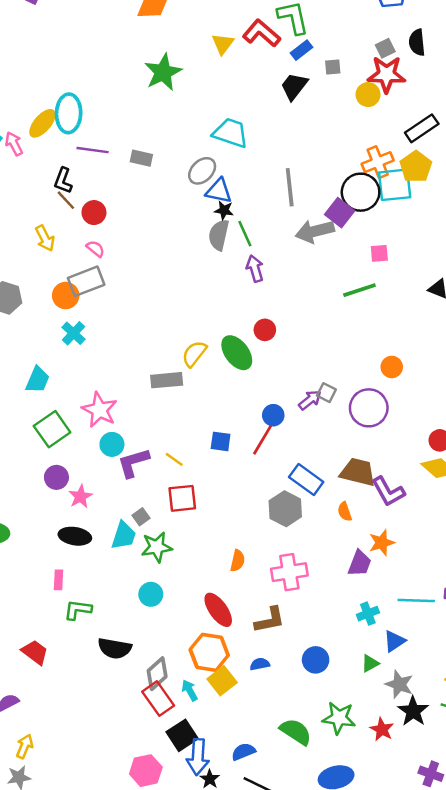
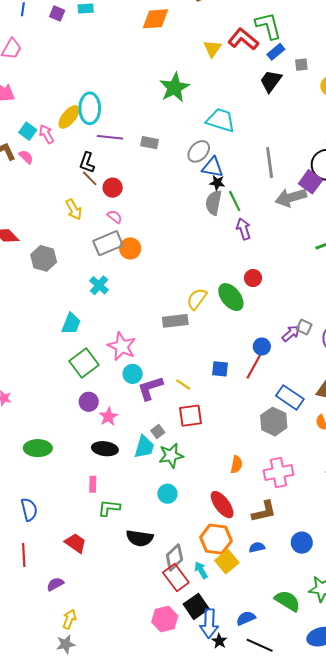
green star: (163, 72) -> (174, 88), moved
orange circle: (66, 296) -> (130, 248), moved
pink hexagon: (146, 771) -> (165, 619), moved

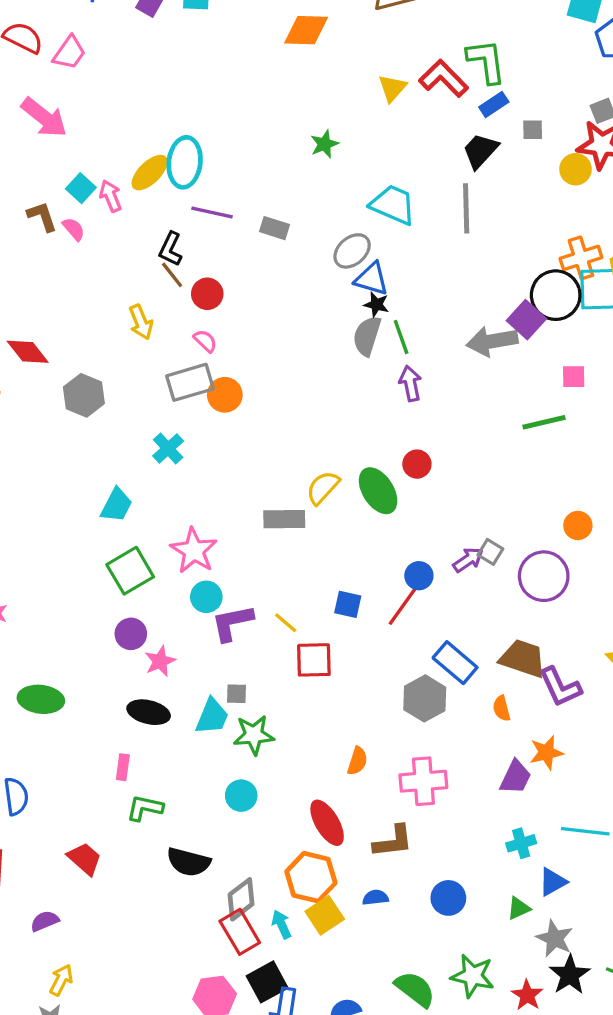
green star: (174, 88) -> (324, 144), size x0.6
gray line: (270, 162) -> (466, 208), moved
red square: (191, 416) -> (314, 660), moved
gray square: (158, 431) -> (237, 694), turned 32

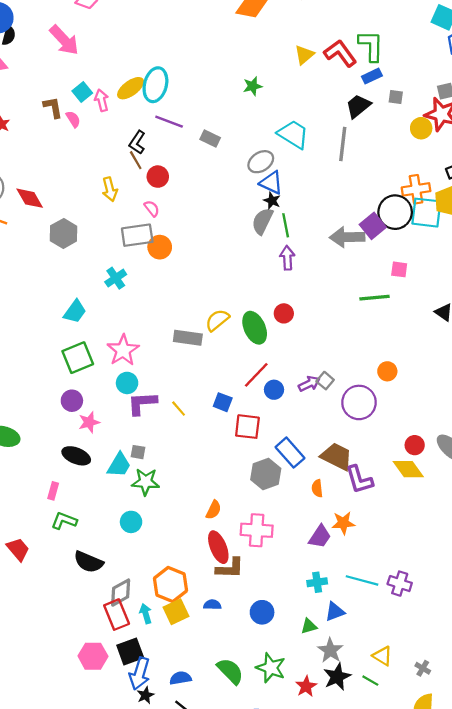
red line: (403, 606) -> (256, 375), moved
red square: (314, 660) -> (247, 427), moved
red ellipse: (327, 823) -> (218, 547), moved

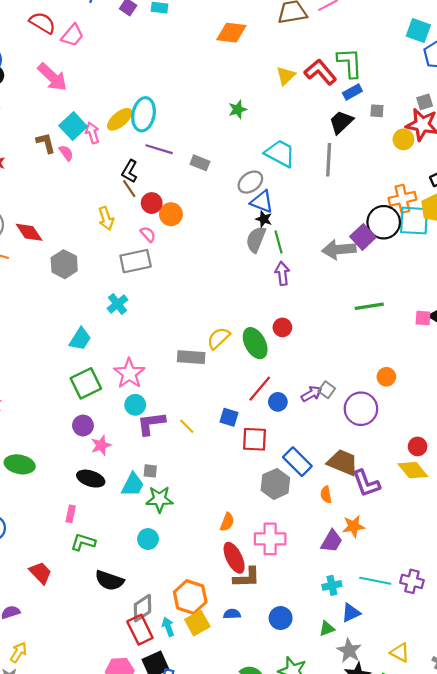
cyan square: (82, 92) -> (73, 126), size x1.4
orange circle: (160, 247) -> (171, 214), moved
pink square: (399, 269) -> (423, 318), moved

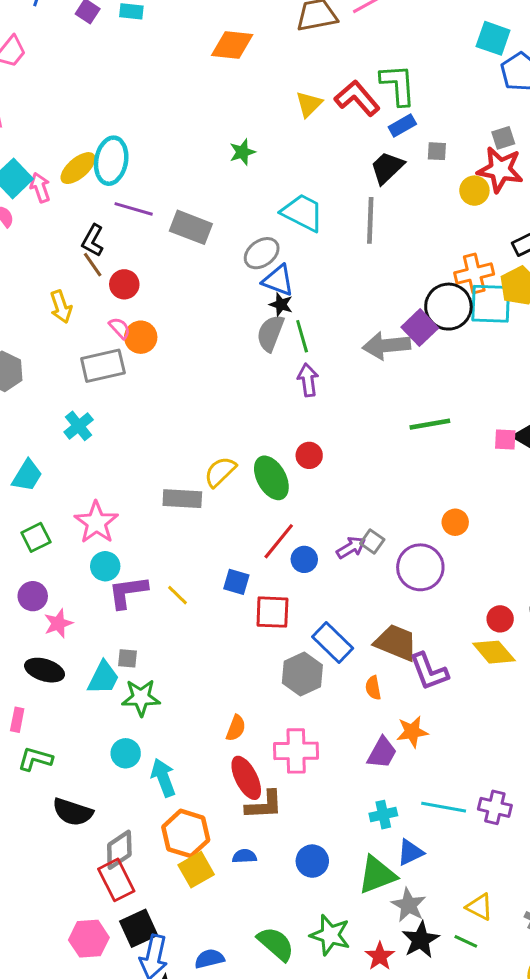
gray rectangle: (200, 163) -> (191, 227), size x1.5
orange circle: (171, 214) -> (141, 337), moved
green square: (86, 383) -> (36, 537), size x0.7
cyan arrow: (168, 627) -> (163, 778), moved, size x1.4
green triangle: (327, 629) -> (377, 875), size x1.8

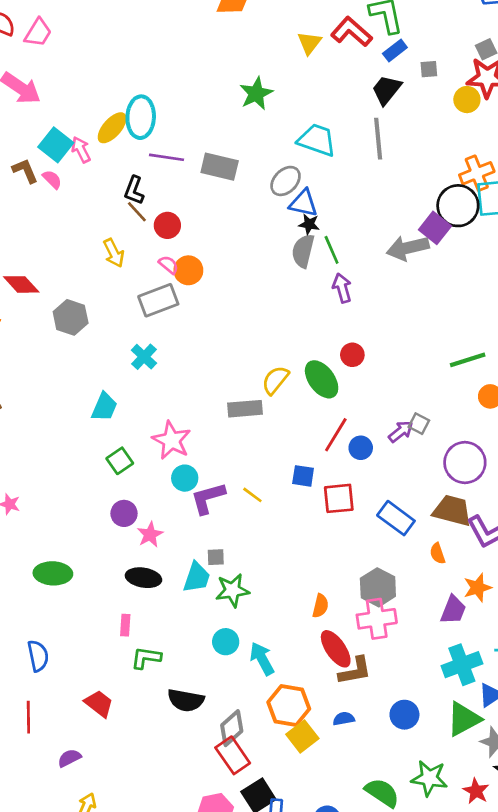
green star: (242, 152) -> (256, 94), size x1.4
green line: (430, 424) -> (468, 360), moved
purple circle: (420, 567) -> (465, 462), moved
gray hexagon: (302, 674) -> (378, 587), moved
cyan cross: (383, 815) -> (462, 665), size x1.6

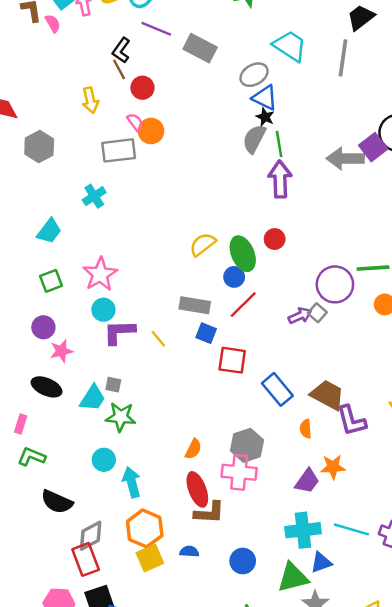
purple arrow: (342, 288) -> (280, 179), size x1.4
gray rectangle: (245, 409) -> (195, 305), moved
blue circle: (361, 448) -> (234, 277), moved
purple circle: (465, 462) -> (335, 284), moved

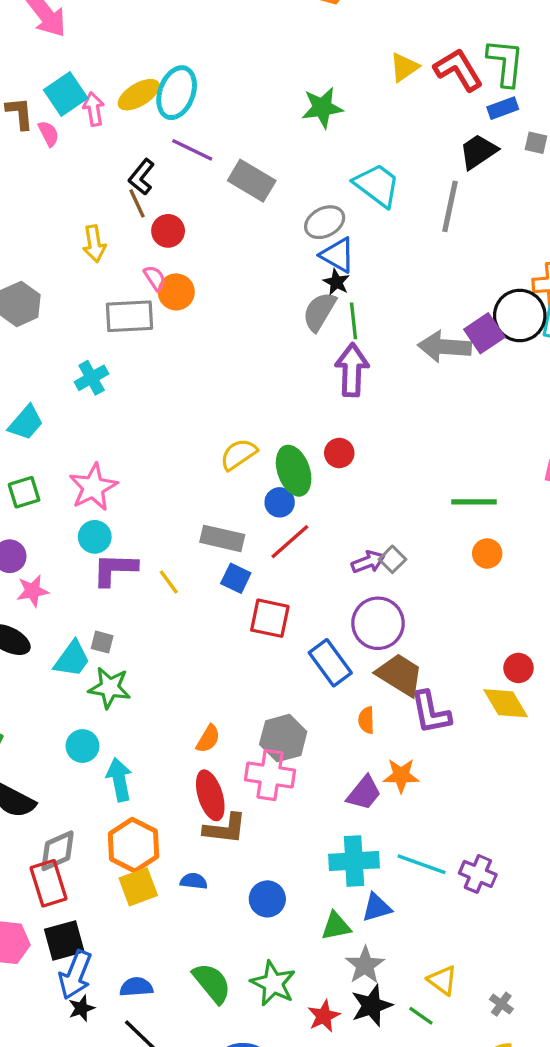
purple circle: (335, 284) -> (378, 623), moved
green triangle: (293, 577) -> (336, 926), size x0.7

